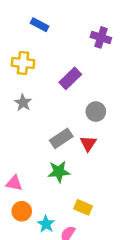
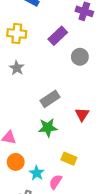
purple rectangle: (70, 78) -> (58, 36), moved
gray circle: (96, 112) -> (80, 57), moved
red triangle: (88, 144) -> (82, 114), moved

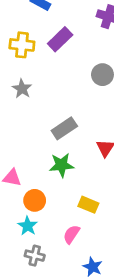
purple rectangle: (58, 36) -> (60, 39), moved
orange circle: (16, 162) -> (35, 200), moved
cyan star: (37, 173) -> (28, 226), moved

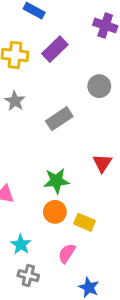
gray rectangle: (64, 128) -> (59, 119), moved
orange circle: (35, 200) -> (55, 212), moved

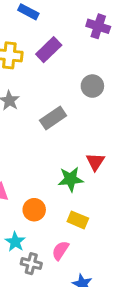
green star: (56, 181) -> (71, 179), moved
orange circle: (55, 212) -> (34, 210), moved
gray cross: (28, 276) -> (31, 264), moved

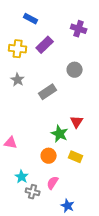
green star: (71, 179) -> (60, 134), turned 30
orange circle: (34, 210) -> (49, 156), moved
yellow rectangle: (78, 220) -> (76, 157), moved

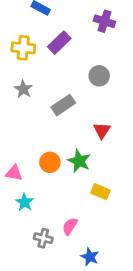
red triangle: (77, 122) -> (102, 130), moved
orange circle: (49, 156) -> (50, 162), moved
cyan star: (22, 177) -> (25, 202), moved

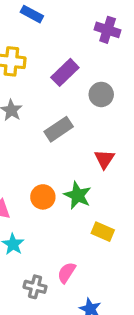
purple rectangle: (59, 43) -> (65, 72), moved

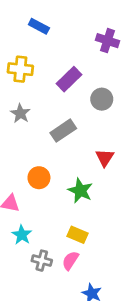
orange circle: (43, 197) -> (39, 178), moved
yellow rectangle: (103, 232) -> (77, 235), moved
gray cross: (35, 287) -> (42, 261), moved

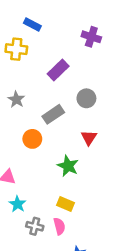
yellow cross: (20, 69) -> (16, 49), moved
gray circle: (102, 99) -> (86, 98), moved
orange circle: (39, 178) -> (32, 139), moved
pink semicircle: (70, 261) -> (59, 226), turned 133

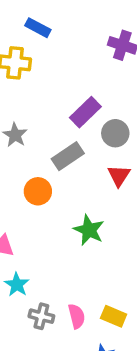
purple rectangle: (58, 70) -> (85, 112), moved
red triangle: (89, 138) -> (119, 175), moved
yellow rectangle: (66, 204) -> (114, 316), moved

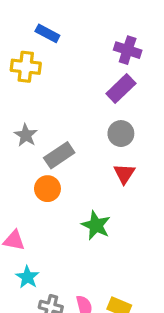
purple rectangle: (85, 112) -> (121, 88), moved
gray rectangle: (68, 156) -> (59, 155), moved

